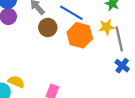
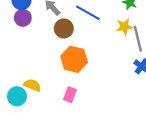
orange hexagon: (80, 35) -> (74, 59), moved

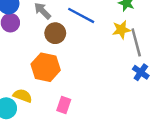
orange hexagon: (74, 59) -> (46, 67), moved

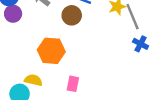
brown circle: (55, 33) -> (72, 15), moved

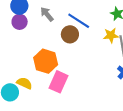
pink rectangle: (73, 84) -> (59, 82), moved, size x1.5

